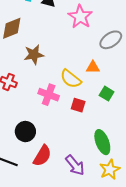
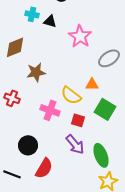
green square: (107, 94) -> (105, 109), size x1.5
purple arrow: (75, 165) -> (75, 144), moved

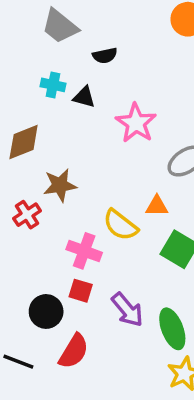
red cross: (12, 98) -> (27, 215), moved, turned 35
red square: (78, 120) -> (81, 291), moved

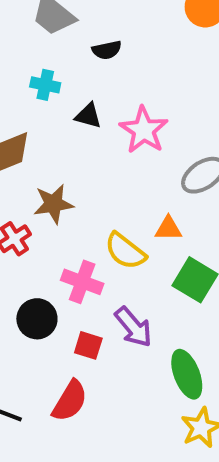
black triangle: (84, 97) -> (88, 116), moved
red square: (81, 291) -> (88, 345), moved
purple arrow: (127, 310) -> (133, 327), moved
black circle: (46, 311) -> (37, 319), moved

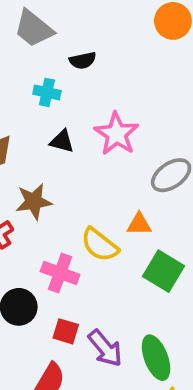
cyan cross: (45, 85) -> (47, 92), moved
black triangle: (88, 116) -> (62, 141), moved
purple arrow: (133, 327) -> (105, 348), moved

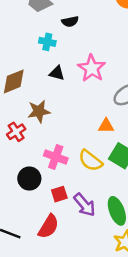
yellow semicircle: (100, 245) -> (90, 161), moved
red square: (66, 331) -> (59, 194), turned -35

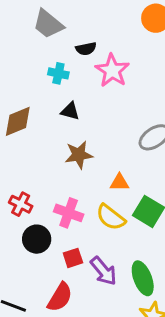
pink star: (92, 68) -> (112, 71), moved
brown star: (39, 111) -> (79, 155), moved
orange triangle: (106, 126) -> (119, 182), moved
red cross: (16, 132) -> (21, 204), moved, turned -30

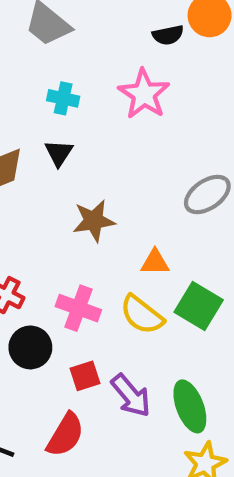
black semicircle: (86, 49) -> (168, 35), moved
black triangle: (70, 111) -> (59, 153), moved, turned 48

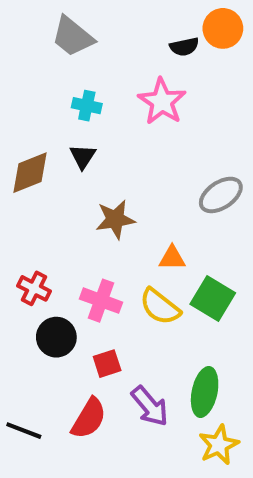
purple arrow: (131, 396) -> (150, 406), moved
green ellipse: (190, 406) -> (205, 392), turned 33

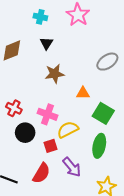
black triangle: (83, 156) -> (46, 43), moved
yellow semicircle: (160, 307) -> (68, 130), moved, turned 115
green ellipse: (205, 392) -> (99, 146), moved

